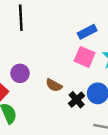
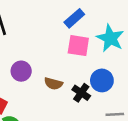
purple circle: (20, 73) -> (21, 71), moved

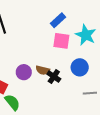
purple circle: (21, 71) -> (24, 72), moved
black cross: (81, 93) -> (54, 77), moved

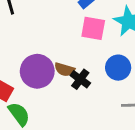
purple circle: (24, 72) -> (37, 71), size x1.5

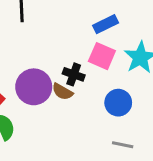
black cross: (80, 79) -> (74, 74), moved, turned -30

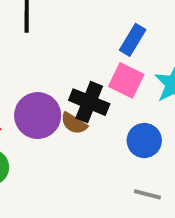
blue rectangle: (106, 24) -> (133, 40), turned -35
black cross: (74, 74) -> (89, 102), size x1.4

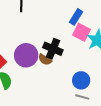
pink square: (126, 80) -> (81, 32), moved
blue circle: (144, 140) -> (81, 80), moved

